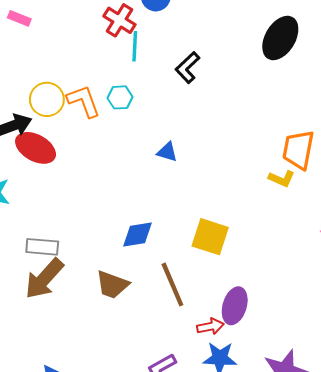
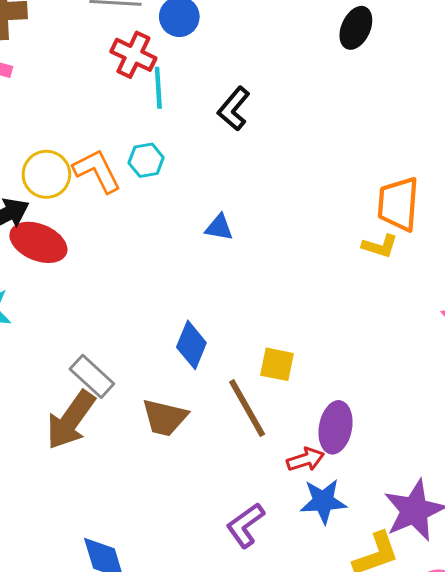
black ellipse: (280, 38) -> (356, 28), moved, size x0.7
blue diamond: (137, 234) -> (191, 345), turned -52
yellow square: (210, 237) -> (277, 364), moved, size x0.7
gray rectangle: (42, 247) -> (92, 376), moved, turned 44

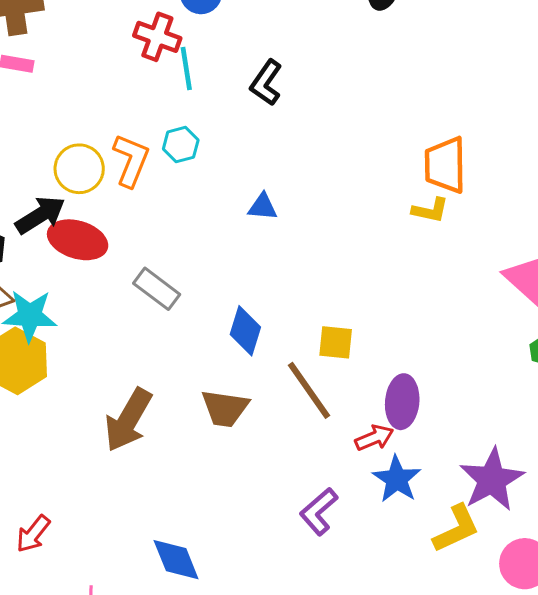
orange L-shape: (97, 171) -> (131, 160), turned 54
gray rectangle: (92, 376) -> (157, 289), moved
blue star: (323, 501) -> (397, 479), turned -30

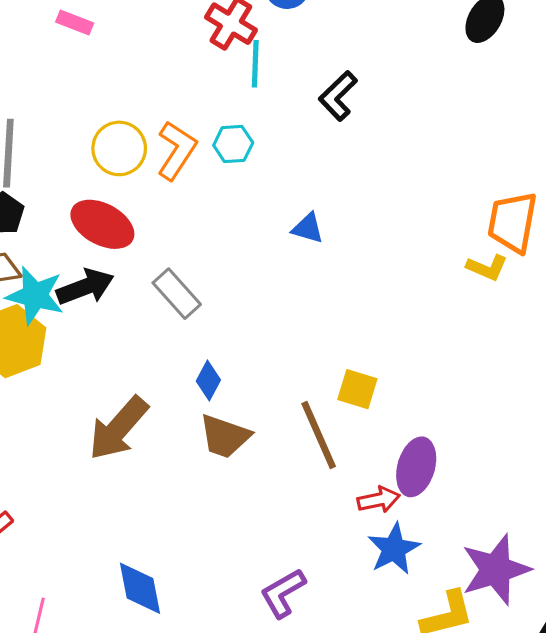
black arrow: (40, 215) -> (85, 287), moved
blue diamond: (245, 331) -> (208, 380), moved, size x0.7
purple L-shape: (319, 511) -> (283, 593), moved

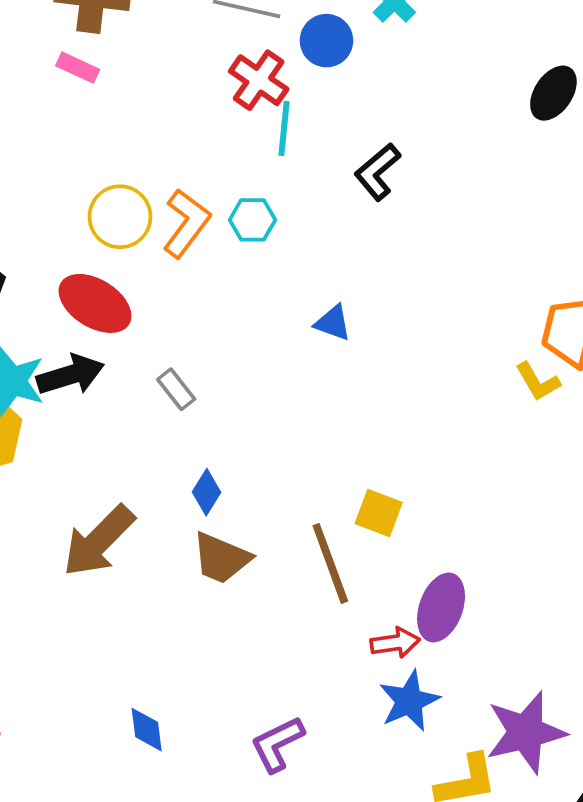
yellow L-shape: (487, 268) -> (538, 382), turned 33
gray rectangle: (177, 294) -> (176, 389), size x0.7
blue diamond: (140, 588) -> (147, 730), moved, size x0.7

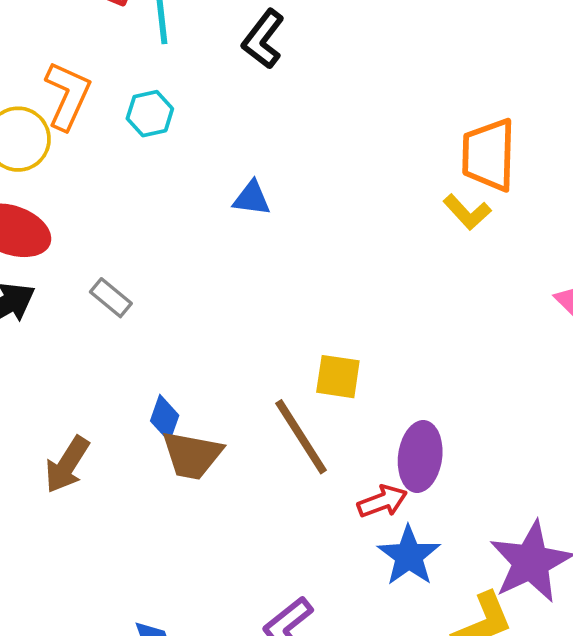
orange L-shape: (186, 223) -> (68, 96), moved
blue diamond: (206, 492) -> (165, 418), moved
brown arrow: (99, 541) -> (67, 465), size x0.7

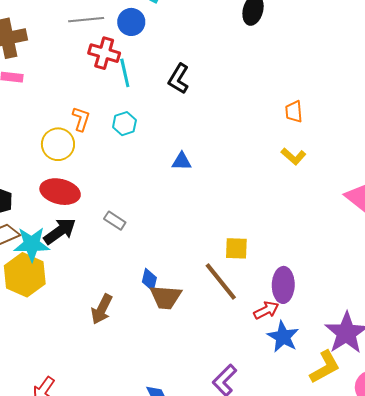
orange L-shape: (68, 96) -> (81, 119), size x0.7
orange trapezoid: (489, 155) -> (294, 112), moved, size x0.6

